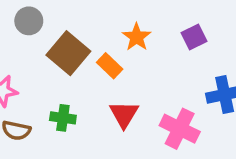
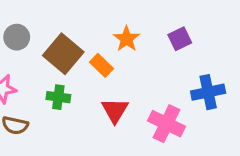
gray circle: (29, 21) -> (17, 37), moved
green cross: (63, 118) -> (58, 97), moved

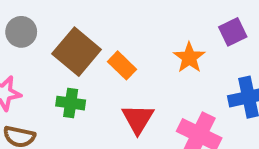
orange star: (127, 39) -> (189, 58), moved
purple square: (180, 39) -> (233, 32), moved

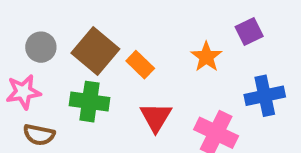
gray circle: (21, 32) -> (41, 47), moved
green cross: (71, 103) -> (90, 102), size x1.4

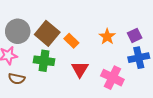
purple square: (249, 32) -> (135, 35), moved
gray circle: (41, 47) -> (18, 31), size x1.5

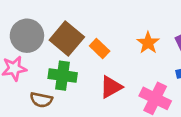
red triangle: (80, 69) -> (111, 87), turned 30
brown semicircle: (17, 79) -> (41, 100), moved

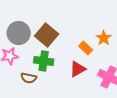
orange rectangle: (100, 49) -> (86, 48), moved

